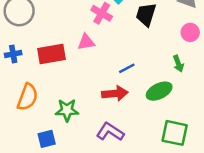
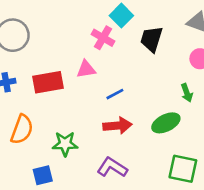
blue line: (127, 68) -> (115, 94), moved

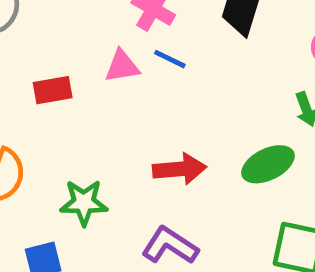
red rectangle: (48, 82) -> (53, 90), size x0.7
blue line: (115, 94) -> (170, 59), moved, turned 54

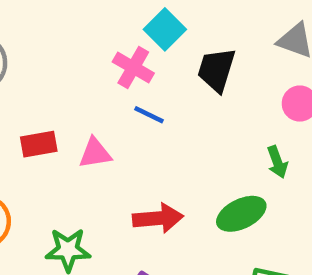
pink triangle: (122, 66) -> (95, 153), moved

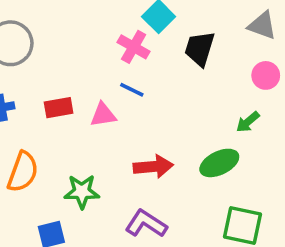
blue line: (149, 115) -> (132, 90), moved
green arrow: (277, 162) -> (248, 122), turned 70

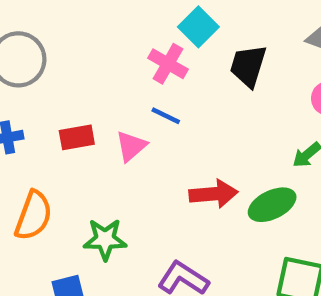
pink triangle: (103, 115) -> (131, 146), turned -32
red arrow: (153, 167) -> (214, 194), moved

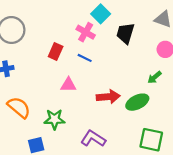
red rectangle: (77, 137) -> (56, 52), moved, turned -56
pink triangle: (131, 146) -> (68, 85), moved, turned 42
orange semicircle: (33, 216) -> (19, 107), turned -70

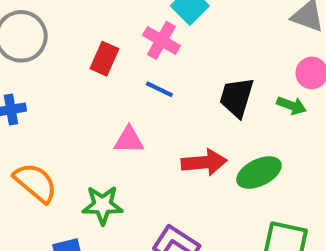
black trapezoid: (125, 33) -> (237, 97), moved
red rectangle: (56, 52) -> (104, 59), moved
green arrow: (154, 77) -> (291, 105), moved, turned -120

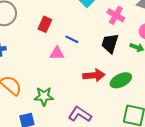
pink cross: (161, 40) -> (116, 15), moved
pink triangle: (129, 140) -> (57, 53), moved

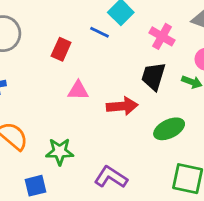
blue line: (72, 39) -> (99, 32), moved
red arrow: (94, 75) -> (122, 106), moved

